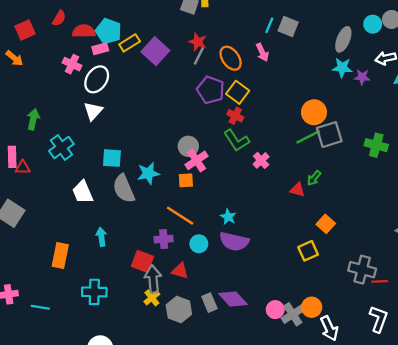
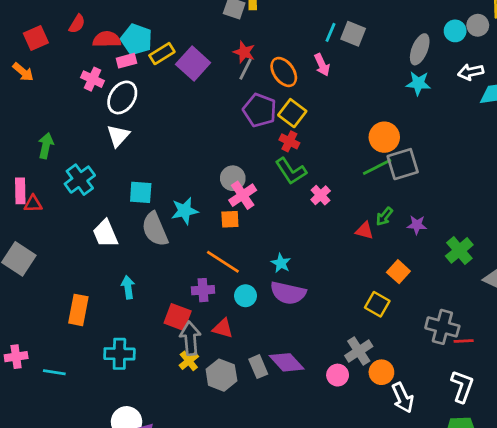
purple star: (362, 77) -> (417, 225), moved
green cross: (376, 145) -> (459, 250), moved, turned 35
yellow square: (308, 251) -> (377, 304), turned -36
gray cross: (293, 314) -> (359, 351), moved

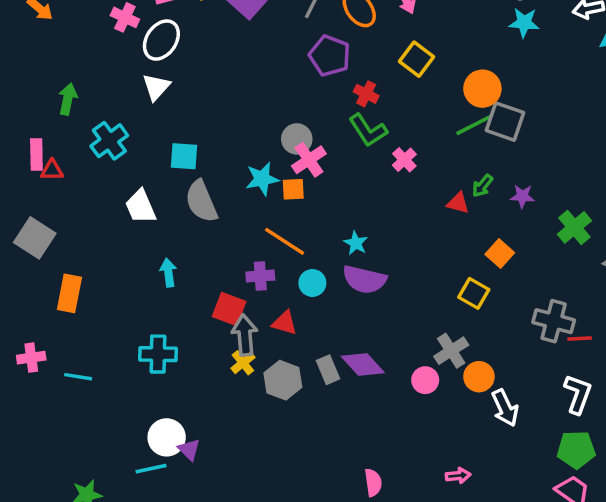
yellow square: (292, 113) -> (416, 59), moved
gray square: (403, 164) -> (505, 122), turned 36
cyan star: (185, 211) -> (262, 179), moved
orange rectangle: (78, 310) -> (69, 293), moved

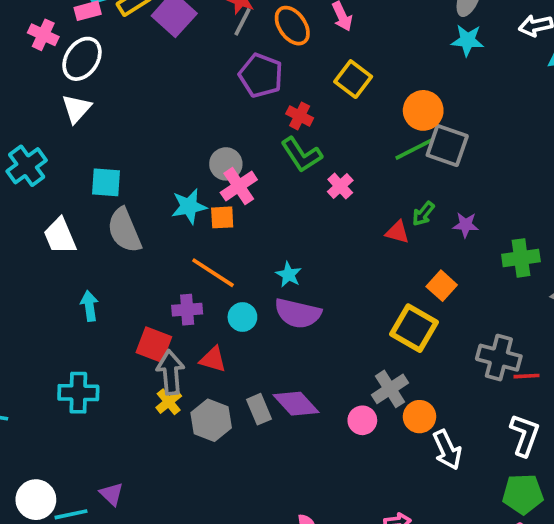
green cross: (574, 227) -> (521, 258), turned 32
yellow square: (474, 293) -> (414, 328), size x1.4
white circle: (167, 437) -> (36, 500), moved

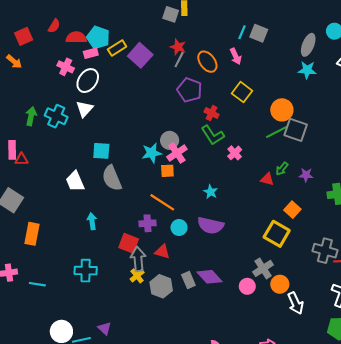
cyan cross: (27, 166) -> (56, 116), moved, turned -30
cyan star: (189, 206) -> (152, 153), moved
cyan star: (289, 275) -> (211, 192), moved

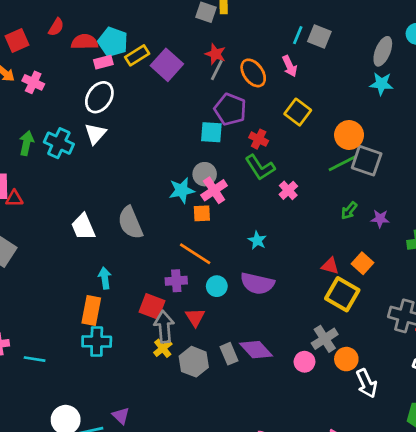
pink cross: (66, 67) -> (33, 82), moved
cyan square: (101, 151) -> (211, 132), moved
red triangle: (267, 179) -> (330, 266), moved
orange rectangle: (32, 234) -> (91, 310), moved
red triangle: (162, 252) -> (195, 317), turned 42

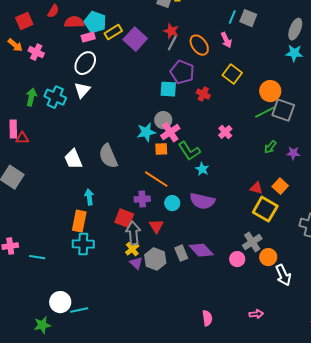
green L-shape: (260, 167) -> (189, 151), moved
purple triangle: (121, 416) -> (136, 263), moved

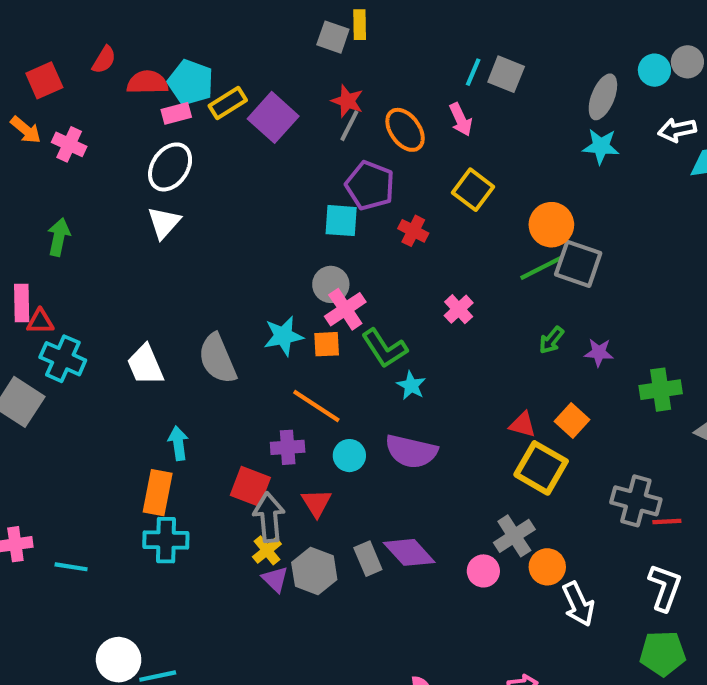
cyan cross: (55, 97) -> (63, 359), moved
cyan star: (146, 132) -> (283, 336), moved

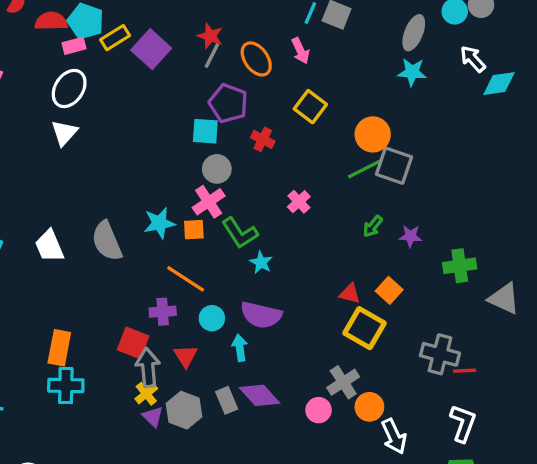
white arrow: (677, 130) -> (473, 59), turned 60
gray circle: (331, 284) -> (217, 169), moved
cyan arrow: (178, 443) -> (240, 348), moved

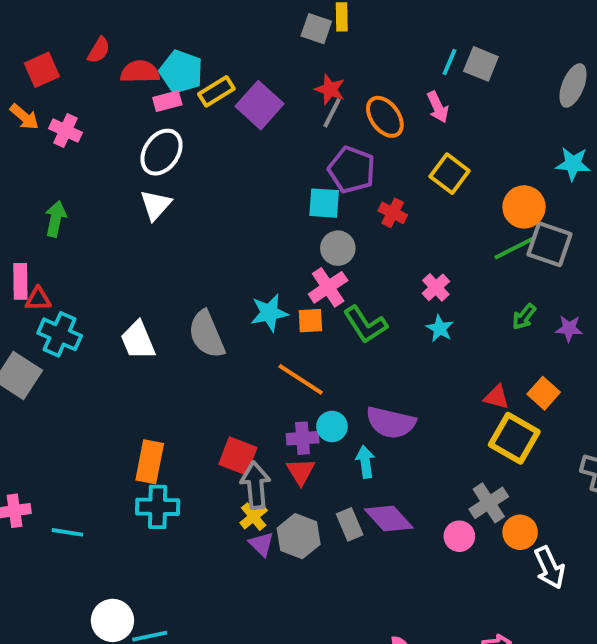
cyan star: (412, 72) -> (573, 164), moved
cyan star: (261, 262) -> (440, 328), moved
purple cross: (163, 312) -> (303, 438), moved

